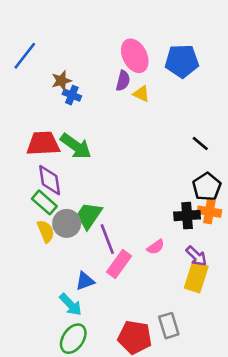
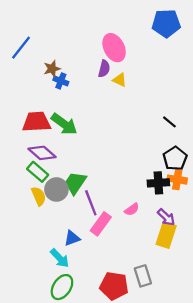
blue pentagon: (182, 61) -> (166, 23), moved
purple diamond: (50, 180) -> (42, 153), turned -40

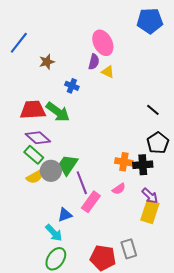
blue cross: (61, 81) -> (72, 86), moved
orange cross: (177, 180) -> (124, 162), moved
yellow semicircle: (39, 196) -> (35, 177), turned 84

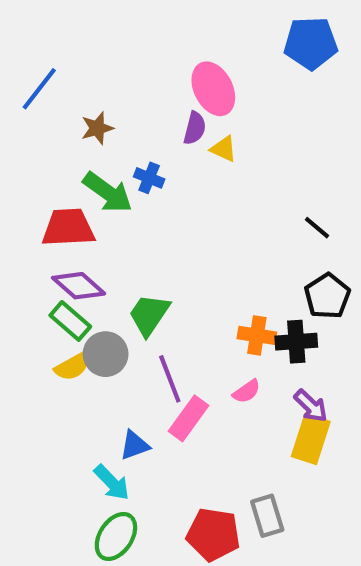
green arrow: (58, 112) -> (108, 192), moved
green trapezoid: (68, 165) -> (149, 315), moved

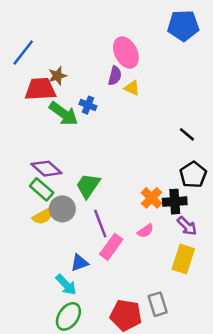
red trapezoid: (68, 228) -> (40, 89), moved
orange cross: (257, 335) -> (152, 198), turned 35
purple arrow: (311, 406) -> (187, 226), moved

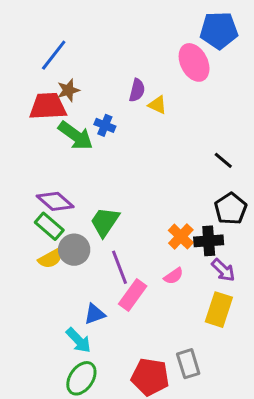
blue line: (23, 52) -> (54, 55), moved
pink ellipse: (126, 52) -> (194, 62), moved

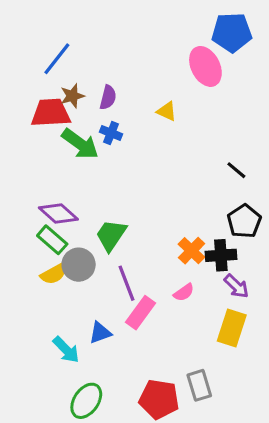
purple semicircle: (137, 90) -> (108, 97), moved
cyan arrow: (79, 340) -> (66, 350), moved

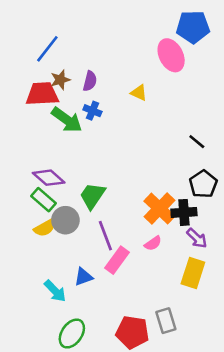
orange cross: (192, 251) -> (159, 209), size x1.4

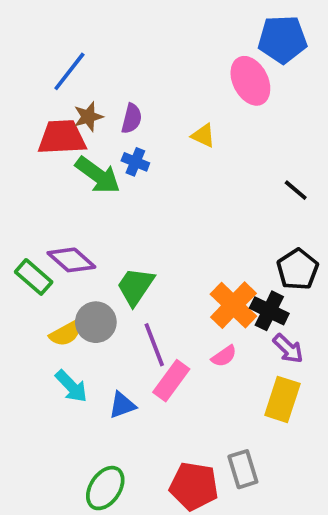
black line: (197, 142) -> (296, 190), moved
green rectangle: (44, 200) -> (34, 277), moved
black cross: (184, 212) -> (269, 311), turned 30
cyan arrow: (55, 291) -> (71, 386), moved

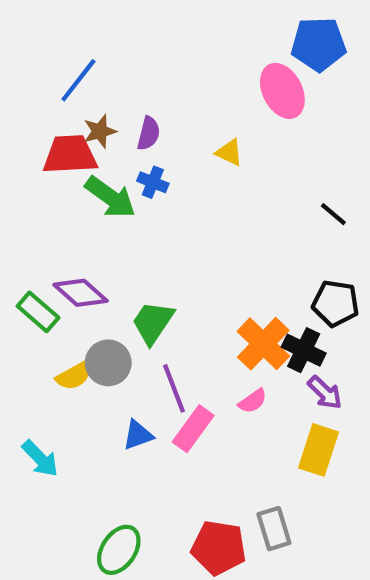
black pentagon: (298, 269) -> (336, 303), turned -30
cyan arrow: (71, 386) -> (40, 458), moved
blue triangle: (122, 405) -> (138, 435), moved

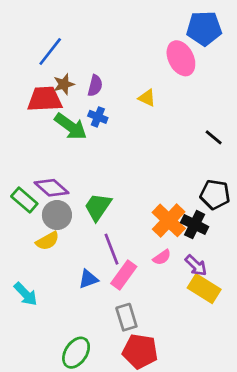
gray circle: (108, 363) -> (57, 215), moved
purple arrow: (325, 393) -> (196, 265), moved
yellow rectangle: (319, 450) -> (204, 289), turned -76
gray rectangle: (274, 529) -> (126, 317), moved

